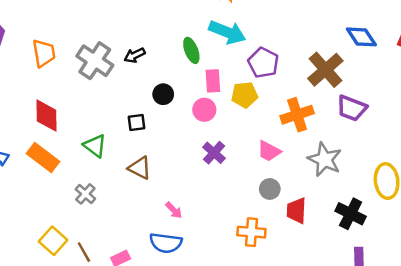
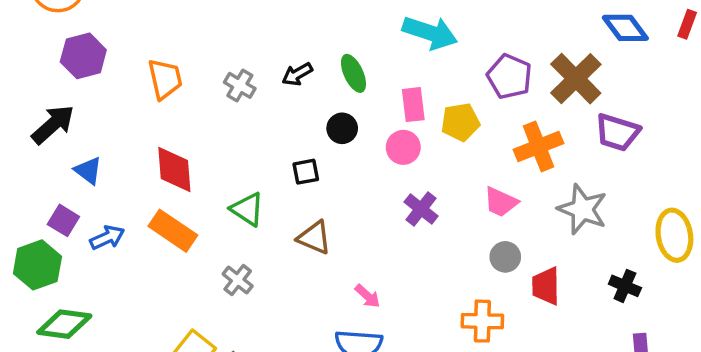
green ellipse: (191, 50) -> (353, 73), moved
gray cross: (95, 61) -> (240, 85), size x0.6
purple pentagon: (263, 63) -> (509, 77), moved
black cross: (351, 214) -> (625, 286), size x0.7

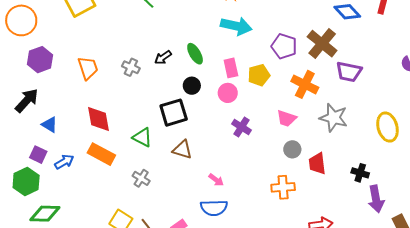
orange cross: (539, 146) -> (305, 84), turned -36
black square: (306, 172) -> (174, 113), size x1.8
black cross: (625, 286) -> (360, 173), moved

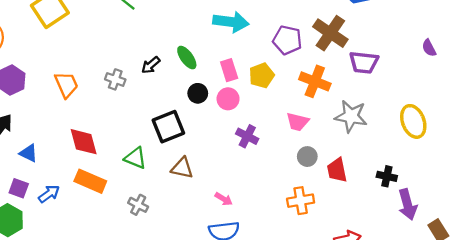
black circle: (192, 86) -> (198, 93), moved

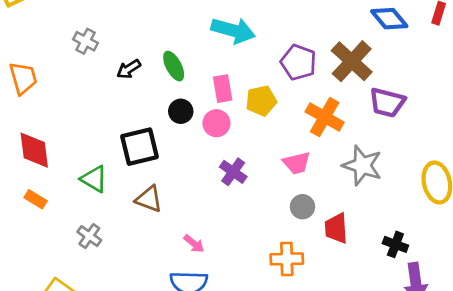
gray cross: (115, 79) -> (86, 41), moved
pink trapezoid: (298, 122) -> (297, 163), turned -35
orange rectangle: (90, 181) -> (36, 199), size x0.6

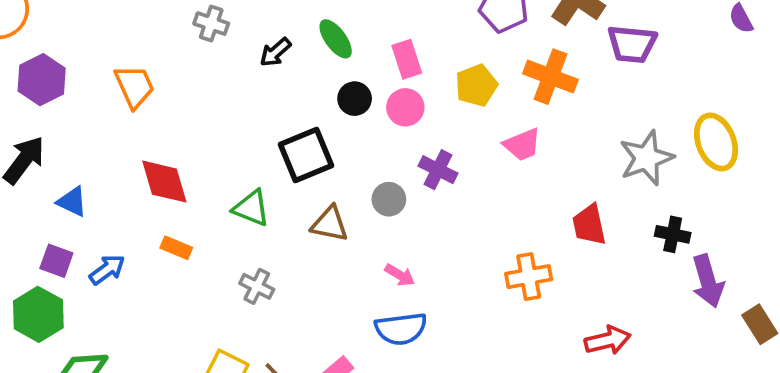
yellow pentagon: (261, 101) -> (476, 85), moved
gray star: (362, 165) -> (646, 158), moved, turned -30
gray circle: (302, 207) -> (389, 199), moved

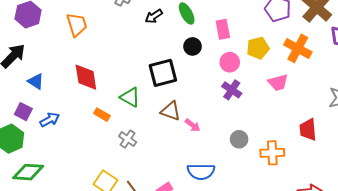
pink circle: (405, 107) -> (230, 62), moved
gray circle: (389, 199) -> (239, 139), moved
orange rectangle: (176, 248) -> (102, 115), moved
pink arrow: (400, 275) -> (193, 125), moved

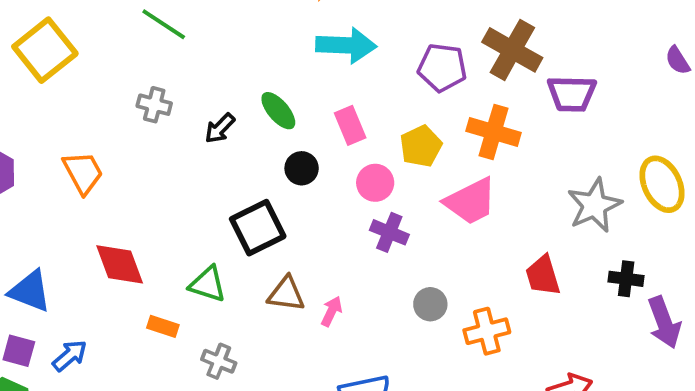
blue triangle: (36, 81) -> (30, 291), size x1.4
pink trapezoid: (278, 82) -> (471, 201), size x1.4
pink arrow: (193, 125) -> (332, 311), turned -91
gray circle: (239, 139) -> (430, 304), moved

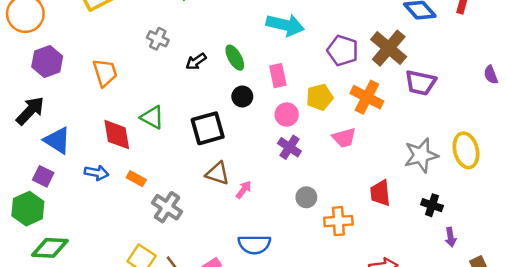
pink trapezoid: (471, 201) -> (344, 138), size x0.7
green triangle: (208, 284) -> (152, 117), moved
purple arrow: (664, 322) -> (451, 237), size x0.6
blue arrow: (70, 356) -> (96, 173), moved, turned 40
gray cross: (219, 361) -> (167, 207), size x1.4

